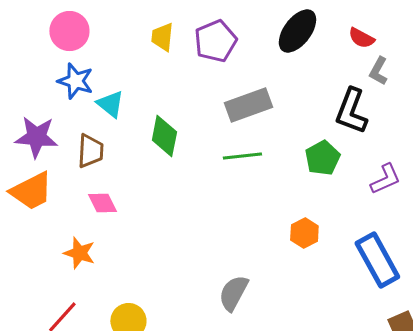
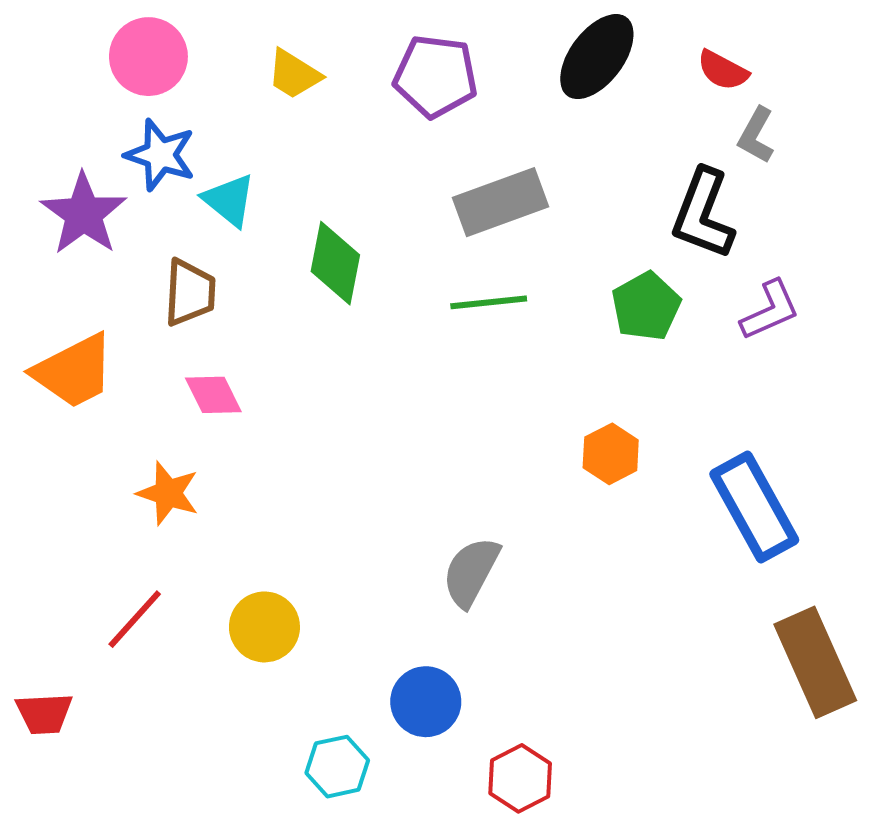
yellow trapezoid: (162, 37) -> (294, 74), moved, turned -64
purple pentagon: (215, 41) -> (436, 76), turned 30
purple star: (36, 137) -> (84, 214), moved, turned 30
purple L-shape: (385, 179) -> (770, 310), moved

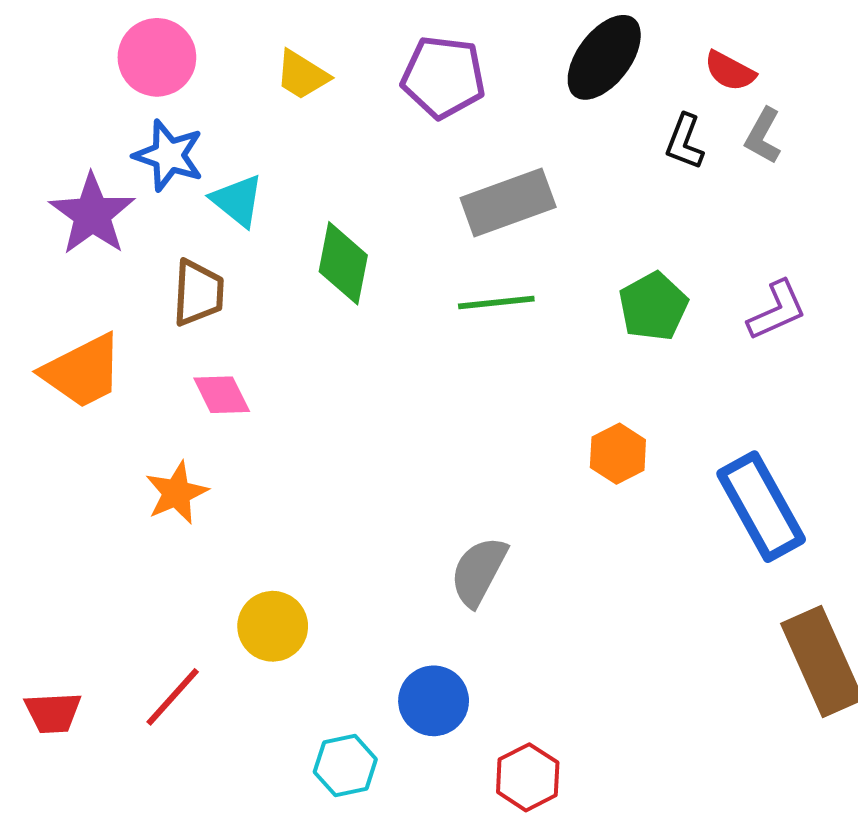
black L-shape: (703, 214) -> (685, 142), moved, size x0.6
orange star: (168, 493) -> (177, 493), turned 30
red line: (135, 619) -> (173, 697), moved

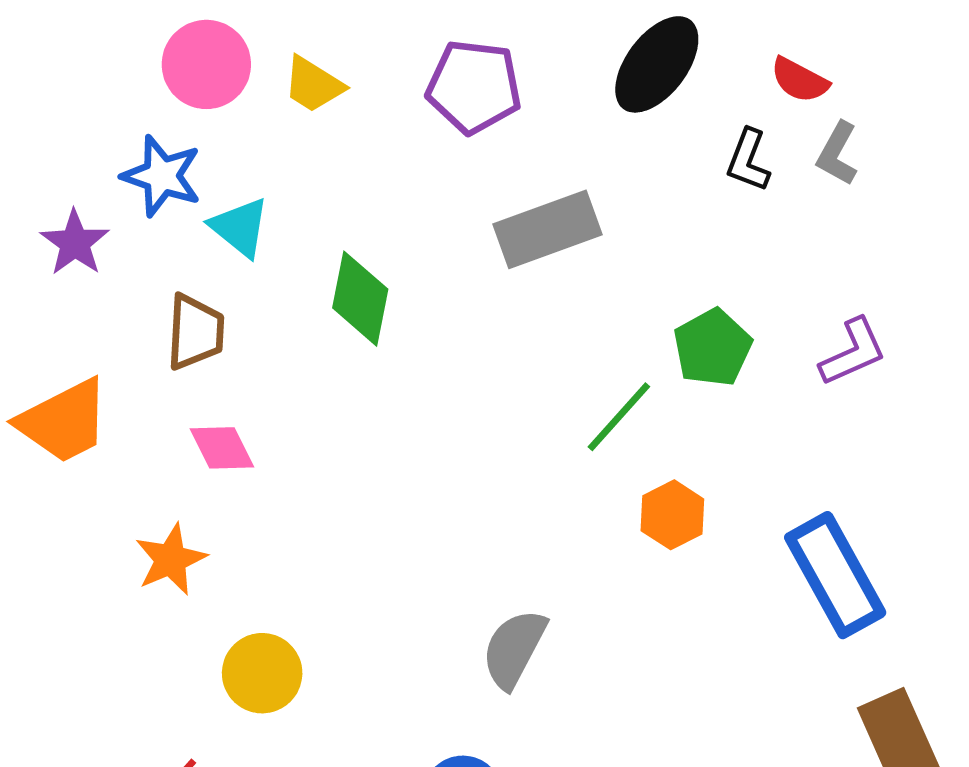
pink circle: (157, 57) -> (206, 64), moved
purple star: (92, 214) -> (75, 243), size x0.7
green line: (496, 303) -> (619, 417), moved, turned -42
yellow circle: (273, 626) -> (262, 673), moved

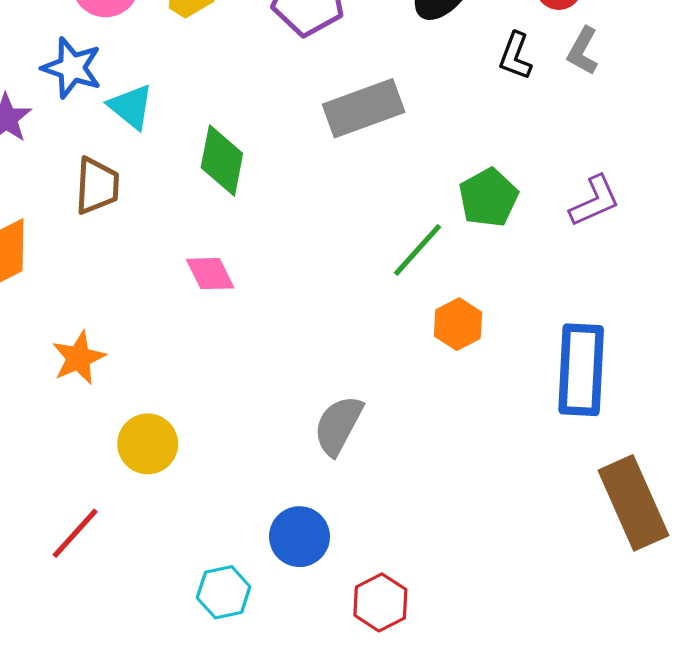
pink diamond: (222, 448) -> (210, 274), moved
blue rectangle: (835, 575) -> (581, 370), turned 32

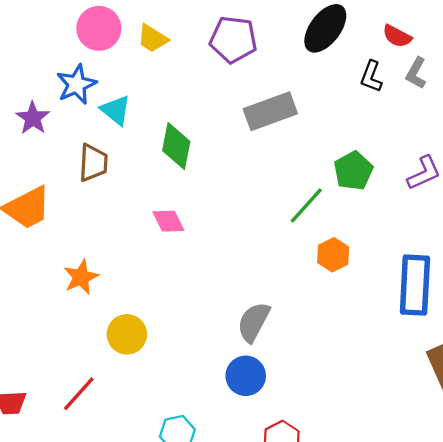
blue star: (72, 68) -> (76, 84), turned 30
blue circle: (299, 537) -> (246, 376), moved

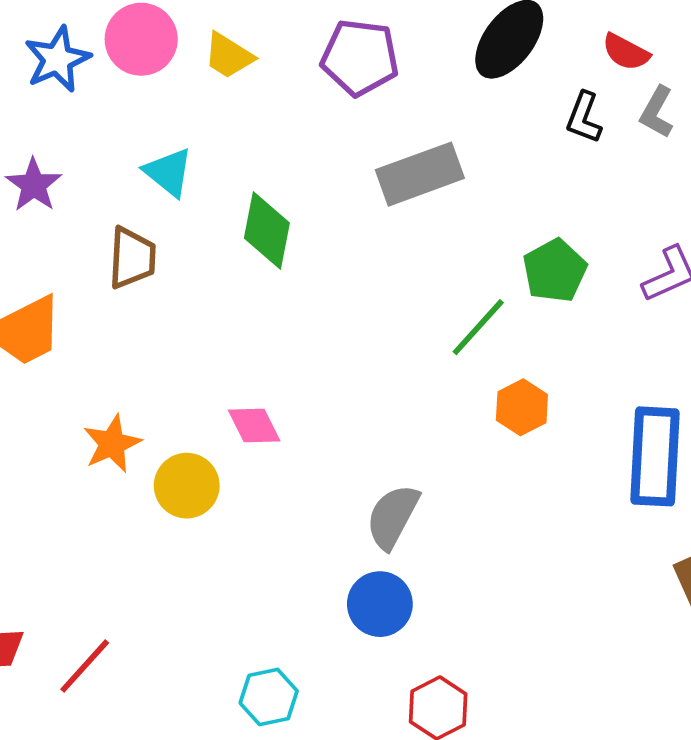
blue star: (76, 84) -> (57, 59), moved
pink diamond: (168, 221) -> (254, 425), moved
yellow circle: (127, 334) -> (187, 486), moved
red line: (79, 394) -> (85, 666), moved

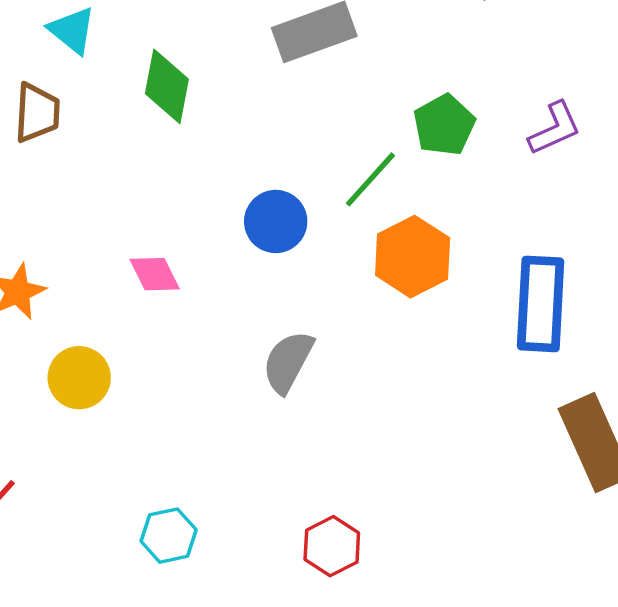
orange hexagon: (522, 407) -> (413, 257), size x1.5
yellow circle: (187, 486) -> (79, 378), moved
blue circle: (380, 604) -> (276, 221), moved

